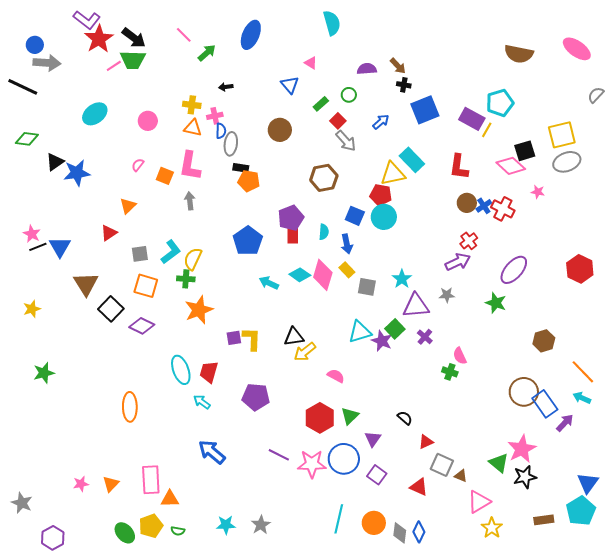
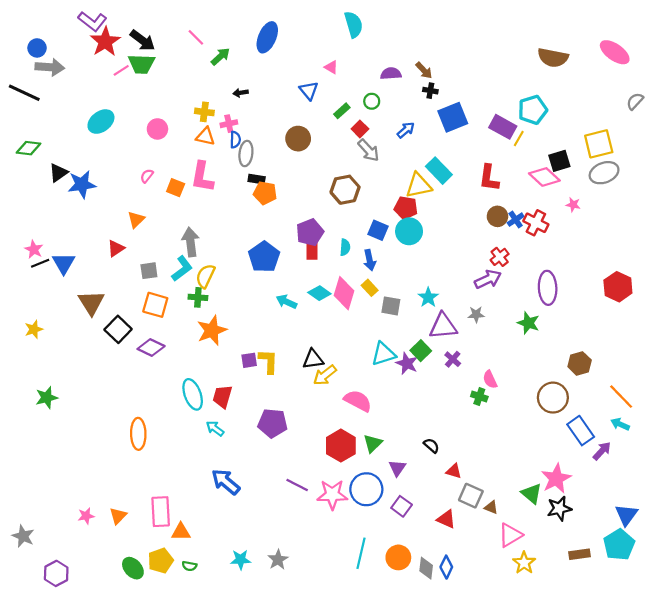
gray arrow: (190, 201) -> (190, 242), moved, size x1.5
purple ellipse: (514, 270) -> (548, 288), turned -44
pink semicircle: (336, 376) -> (358, 401), size x1.5
brown circle: (524, 392) -> (553, 398), moved
red triangle: (426, 442) -> (454, 471), turned 42

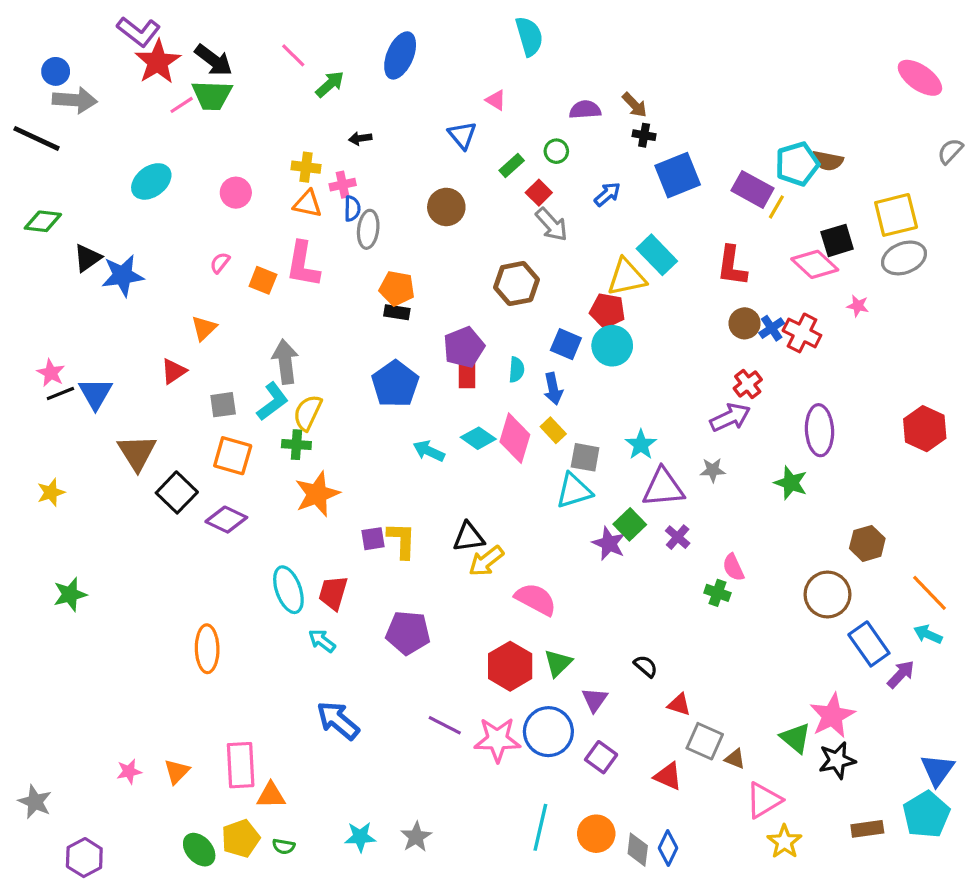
brown semicircle: (553, 58) -> (827, 161), moved, size x0.7
black rectangle: (257, 179) -> (397, 312), moved
cyan triangle: (383, 354) -> (574, 491), moved

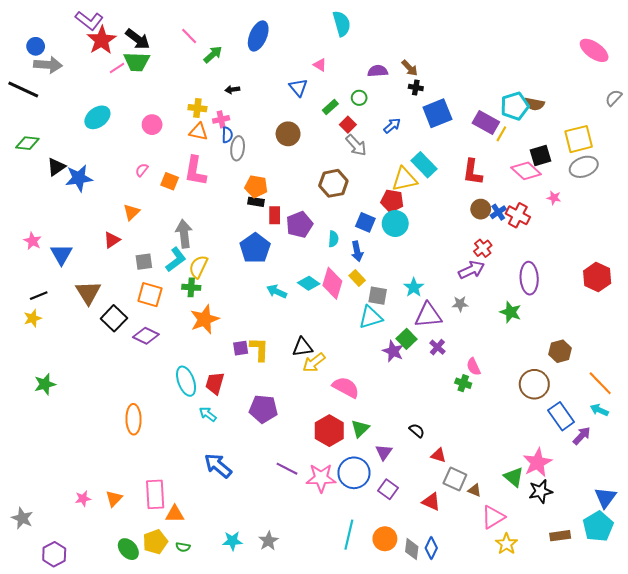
red rectangle: (467, 374) -> (275, 215), moved
black line: (60, 394) -> (39, 296), moved

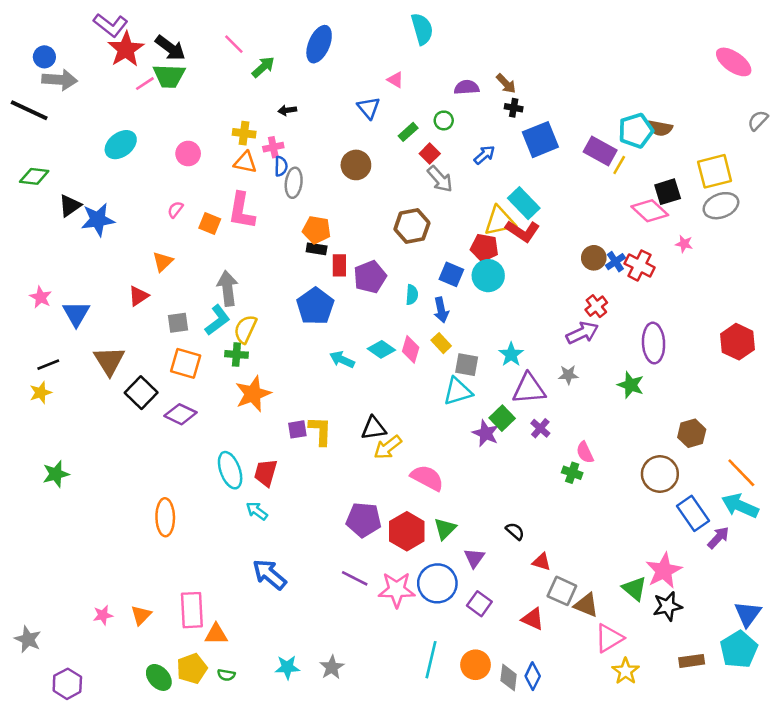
red L-shape: (472, 172) -> (523, 231), moved, turned -64
pink diamond: (332, 283) -> (411, 349), size x0.7
purple pentagon: (263, 409) -> (364, 520), moved
cyan arrow: (599, 410) -> (740, 506), size x1.6
brown triangle: (475, 490) -> (586, 605), size x1.5

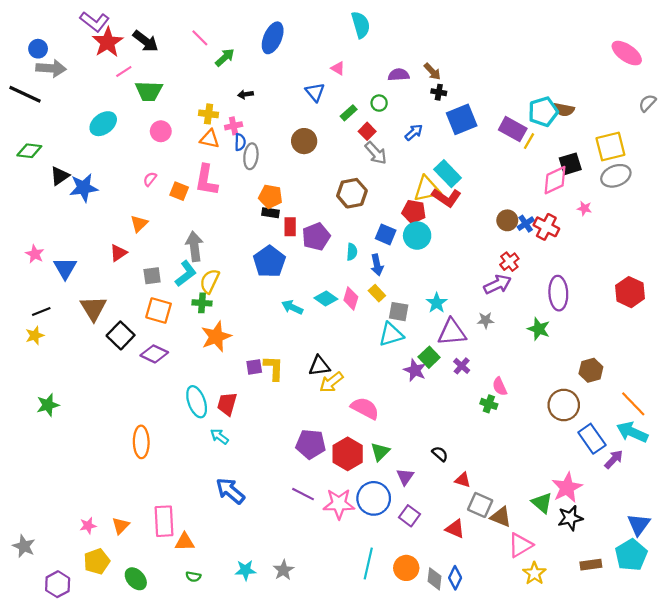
green trapezoid: (169, 76) -> (149, 91), moved
pink diamond: (650, 211) -> (555, 180), turned -68
yellow pentagon: (192, 669) -> (97, 561), moved

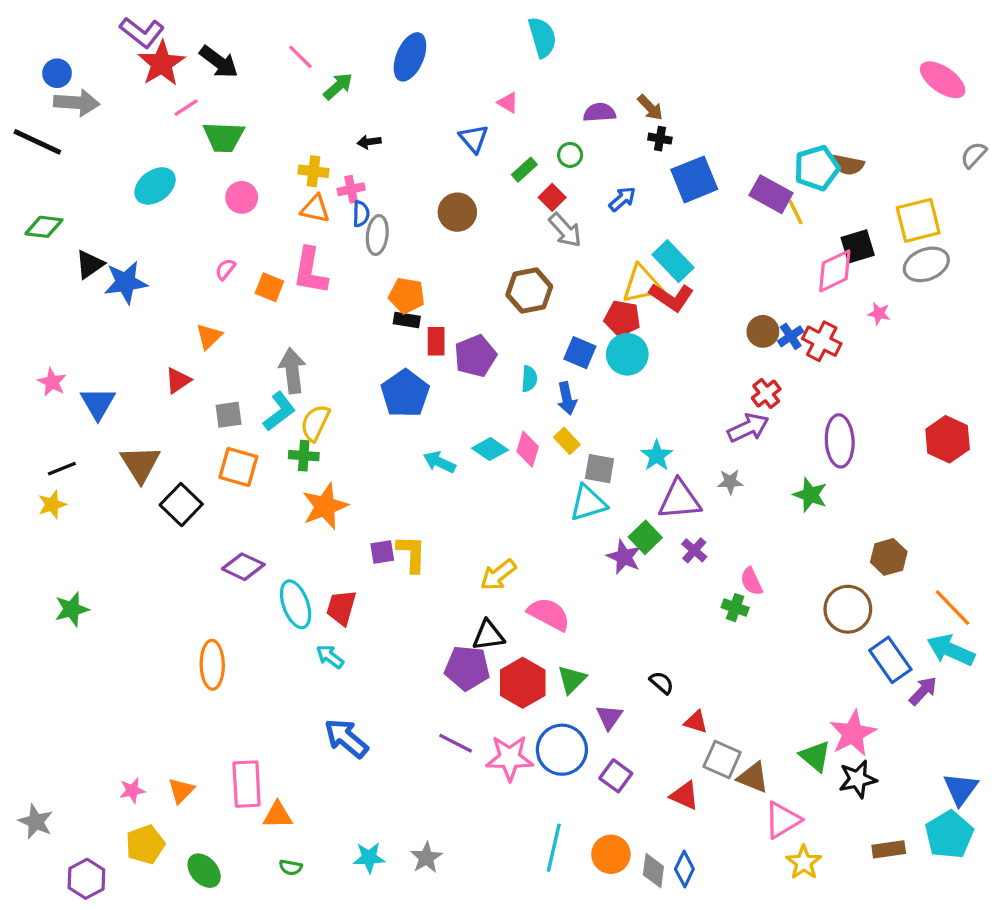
yellow line: (529, 141) -> (796, 212), turned -56
purple diamond: (154, 354) -> (243, 567), moved
black triangle: (319, 366) -> (488, 635), moved

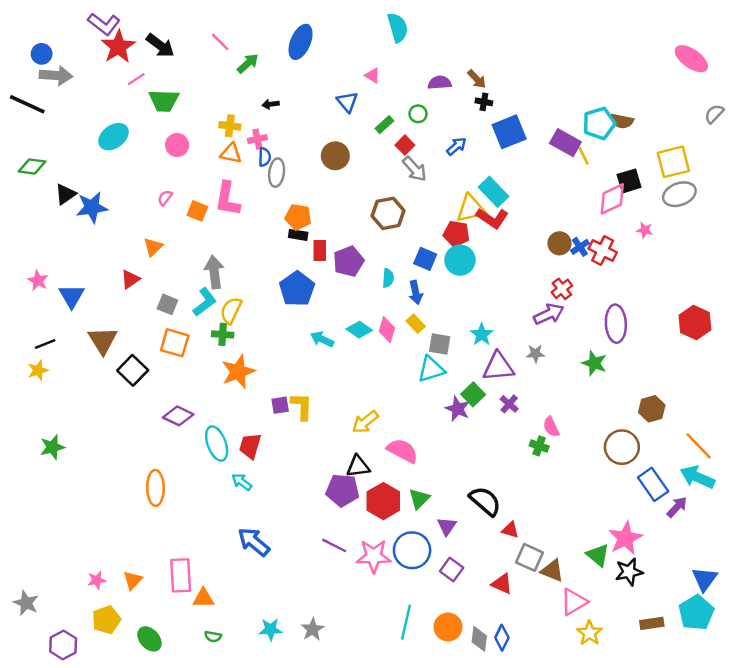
gray square: (229, 415) -> (167, 304), turned 30
black semicircle: (662, 683) -> (485, 501), size x1.8

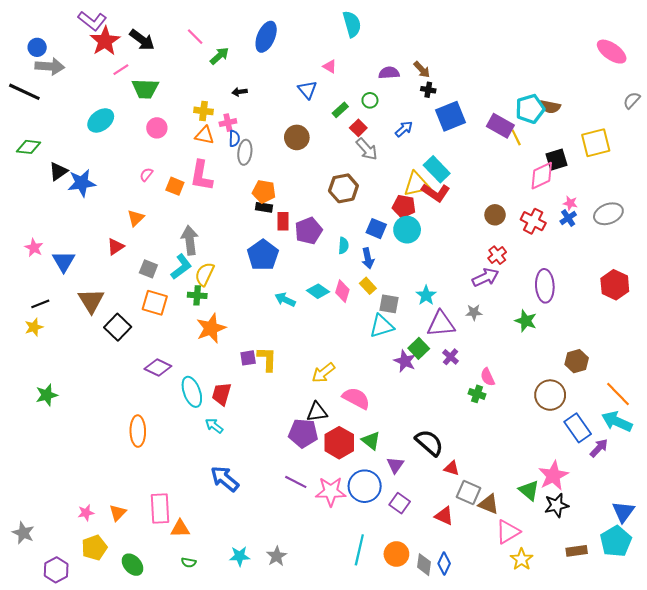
gray ellipse: (679, 194) -> (608, 214), moved
blue cross: (580, 247) -> (568, 218), moved
green triangle: (419, 499) -> (371, 441), turned -36

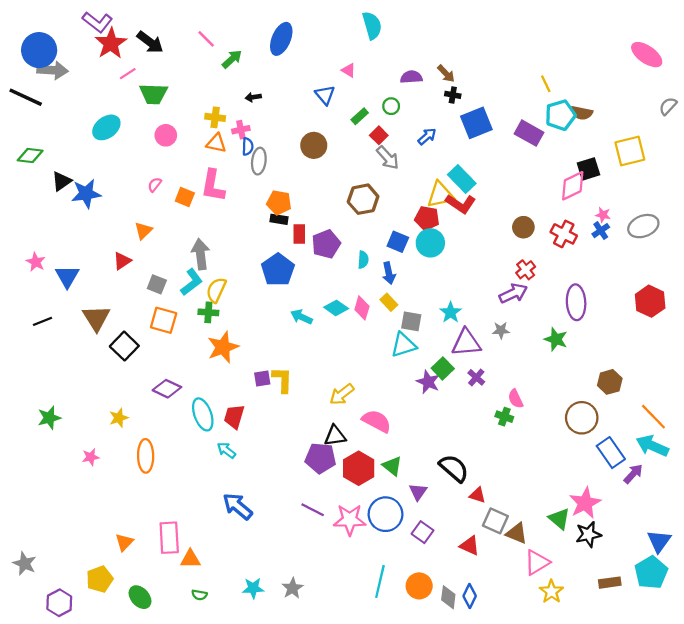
blue circle: (37, 47) -> (39, 50), size x1.8
yellow line: (516, 137) -> (546, 84), moved
yellow star: (34, 327) -> (119, 418), moved
pink star: (86, 513) -> (91, 457), moved

